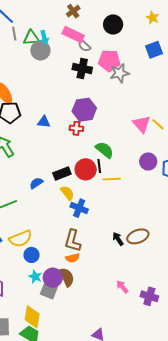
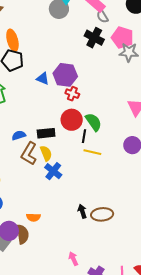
purple hexagon: (84, 110) -> (65, 75), moved
red circle: (86, 169) -> (72, 120), moved
brown L-shape: (73, 241) -> (29, 154), moved

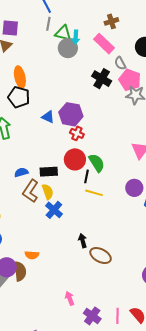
gray semicircle: (102, 16) -> (120, 63), moved
black arrow: (82, 211) -> (83, 241), moved
brown ellipse: (102, 214) -> (101, 256), turned 30

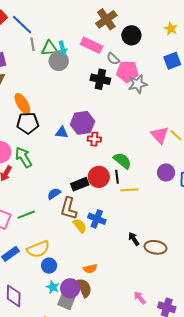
brown cross: (111, 21) -> (106, 19), moved, size x1.5
red circle: (75, 159) -> (99, 177), moved
yellow semicircle: (48, 192) -> (80, 226), moved

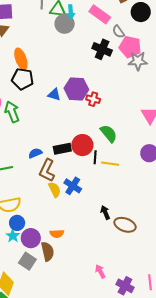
red cross: (94, 139) -> (93, 99), moved
black line: (117, 177) -> (95, 157), moved
cyan star: (53, 287) -> (13, 236), moved
purple circle: (70, 288) -> (31, 238), moved

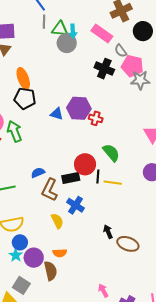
black rectangle: (62, 149) -> (71, 178), moved
yellow semicircle: (55, 190) -> (57, 221), moved
gray square: (27, 261) -> (21, 285), moved

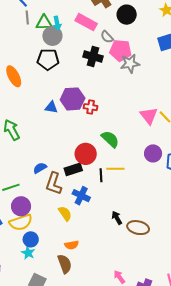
black pentagon: (25, 98) -> (48, 59), moved
black line: (98, 176) -> (101, 175), moved
purple circle: (34, 258) -> (21, 206), moved

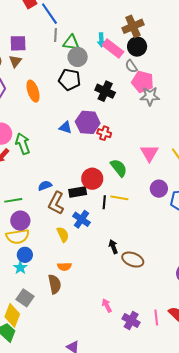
black circle: (127, 15) -> (137, 47), moved
cyan arrow: (57, 23) -> (101, 40), moved
black cross: (93, 56) -> (105, 91), moved
pink triangle: (149, 116) -> (149, 153), moved

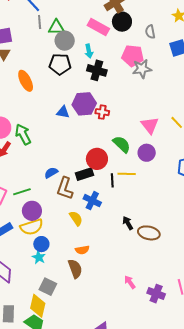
cyan arrow: (101, 40) -> (89, 51), moved
gray semicircle: (131, 66) -> (150, 32), moved, turned 32
purple circle: (159, 189) -> (147, 153), moved

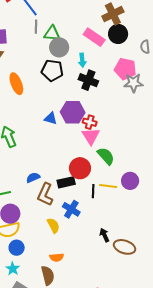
pink triangle: (150, 125) -> (91, 136), moved
purple circle: (147, 153) -> (130, 181), moved
cyan star: (39, 257) -> (13, 269), moved

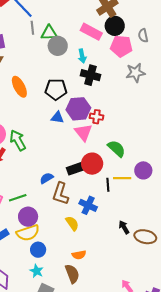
pink pentagon: (125, 69) -> (121, 46), moved
black pentagon: (52, 70) -> (56, 89), moved
pink triangle: (91, 136) -> (83, 132), moved
black rectangle: (66, 182) -> (76, 169), moved

